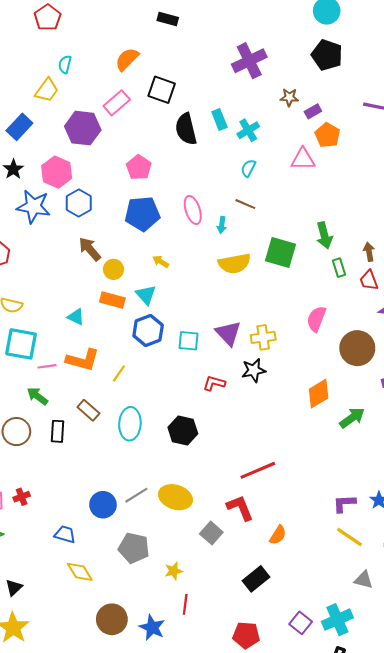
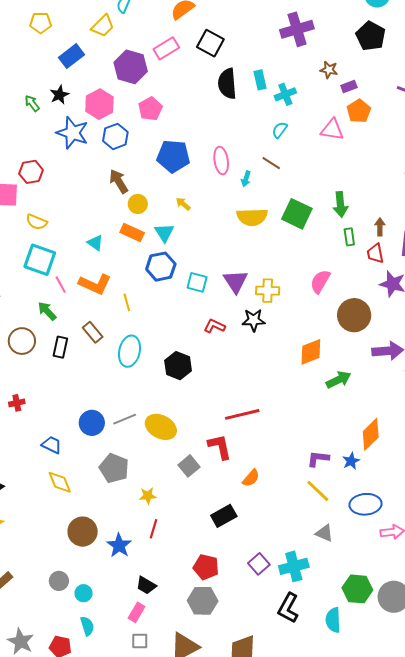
pink pentagon: (139, 167) -> (150, 109), moved
pink line: (47, 366) -> (61, 285), turned 60
yellow line: (119, 374) -> (127, 302), turned -60

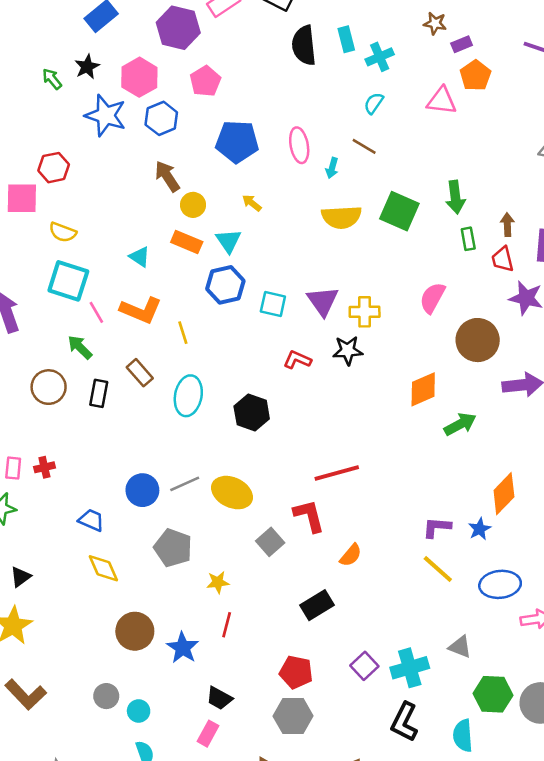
gray triangle: (324, 533) -> (460, 647), moved

